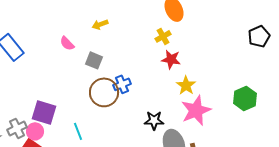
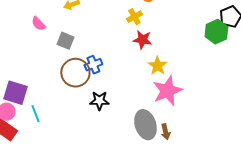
green hexagon: (245, 98) -> (216, 32), moved
black star: (154, 120) -> (99, 101), moved
cyan line: (78, 131) -> (35, 114), moved

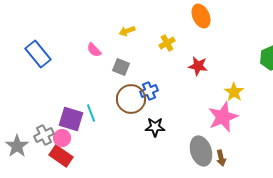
yellow cross: (134, 17) -> (167, 43), moved
yellow star: (157, 66) -> (234, 92), moved
cyan line: (35, 114) -> (91, 113), moved

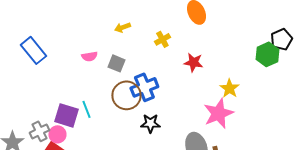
pink semicircle: (94, 50) -> (89, 56), moved, turned -56
blue cross: (149, 91) -> (144, 87), size x1.5

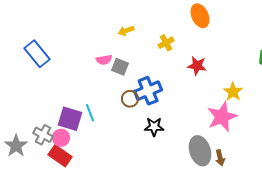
pink semicircle: (89, 56) -> (104, 60), moved
brown circle: (126, 95) -> (130, 99), size x0.6
gray cross: (39, 131) -> (43, 135), turned -36

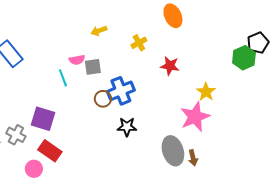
gray square: (120, 67) -> (93, 67), turned -30
cyan line: (90, 113) -> (63, 78), moved
pink circle: (61, 138) -> (34, 169), moved
red rectangle: (60, 156) -> (50, 151), moved

